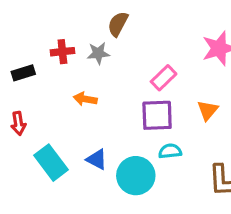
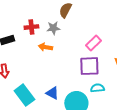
orange arrow: (85, 99) -> (45, 47), moved

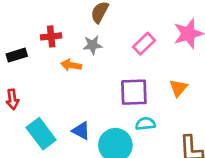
gray star: (53, 28) -> (93, 45), moved
pink rectangle: (93, 43) -> (144, 44), moved

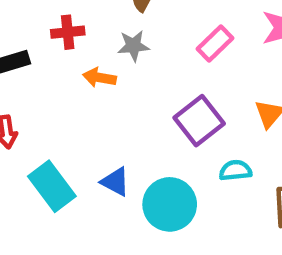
purple square: (134, 92) -> (199, 121), turned -36
cyan semicircle: (145, 124) -> (235, 170), moved

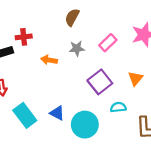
red cross: (68, 32) -> (24, 37), moved
gray star: (133, 46) -> (77, 48), moved

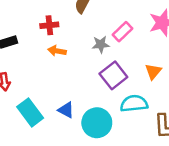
red cross: (24, 37) -> (49, 25), moved
gray star: (77, 48) -> (101, 44), moved
cyan semicircle: (118, 107) -> (134, 104), size x1.5

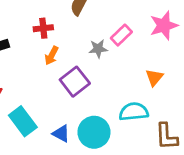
orange arrow: (57, 51) -> (52, 56), turned -72
purple square: (113, 75) -> (75, 82), moved
blue triangle: (66, 110) -> (61, 134), moved

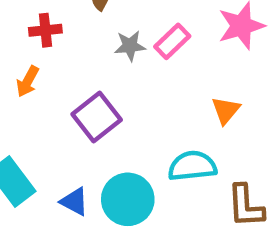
gray star: (98, 49) -> (130, 46), moved
orange arrow: (52, 56) -> (28, 81), moved

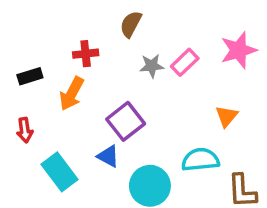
orange arrow: (28, 81) -> (72, 94), size x1.4
blue triangle: (74, 202) -> (108, 156), moved

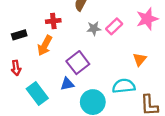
blue triangle: (108, 156) -> (67, 84), turned -40

